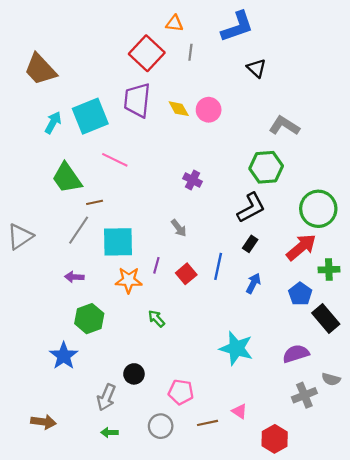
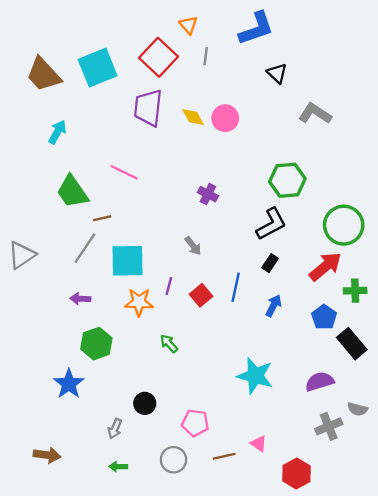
orange triangle: (174, 23) -> (188, 25), turned 42
cyan square: (90, 116) -> (98, 68), moved
gray L-shape: (284, 126) -> (315, 114), moved
gray arrow: (106, 397) -> (115, 429), size x0.7

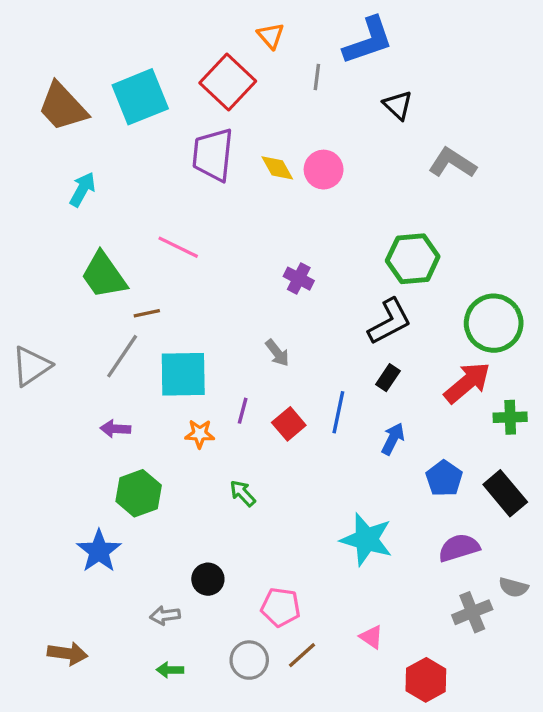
gray line: (206, 56) -> (317, 77), moved
orange star: (139, 302) -> (200, 434), size x0.7
blue pentagon: (324, 317) -> (444, 478), moved
gray arrow: (115, 429) -> (165, 615), turned 60
brown line: (224, 456) -> (302, 655), moved, turned -30

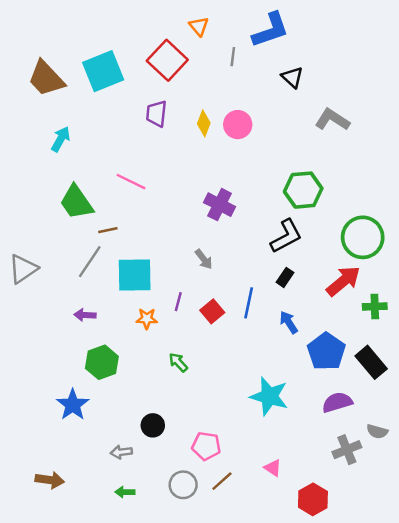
purple trapezoid: (213, 155) -> (156, 114), size x0.7
yellow diamond: (277, 168) -> (204, 123), turned 50
purple cross: (299, 279) -> (220, 205), size x1.4
blue arrow: (393, 439) -> (289, 322), turned -60
blue pentagon: (444, 478) -> (326, 351), size x1.4

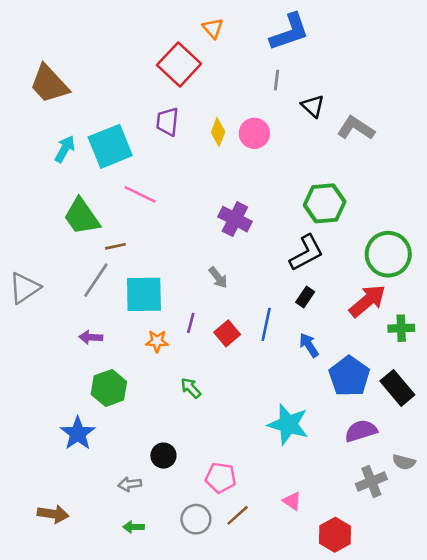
gray line: (233, 57) -> (277, 80), moved
cyan square: (103, 71) -> (110, 146), moved
black triangle: (292, 77) -> (313, 106), moved

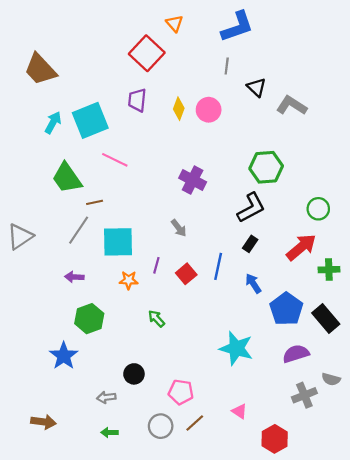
green circle: (388, 254) -> (318, 209), size x0.6

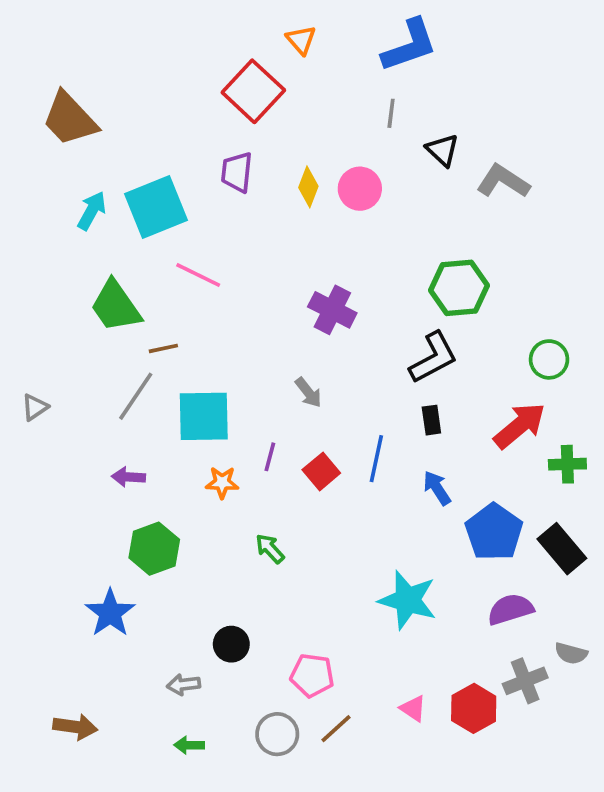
gray triangle: (20, 236) -> (35, 407), size x0.6
black rectangle: (250, 244) -> (431, 420), turned -42
red hexagon: (275, 439) -> (474, 708), moved

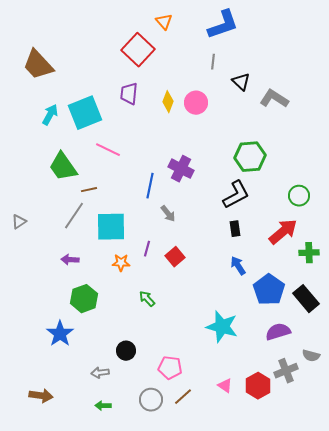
blue line: (376, 459) -> (150, 186), moved

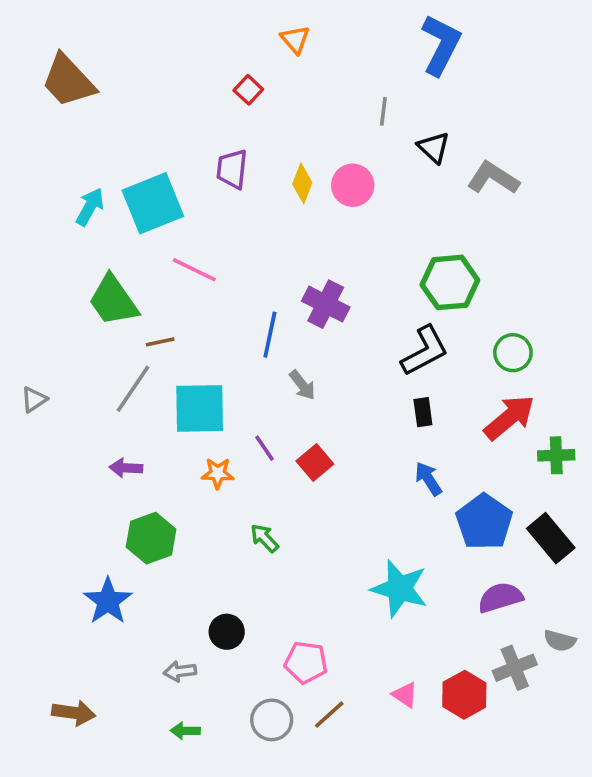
blue L-shape: (223, 25) -> (441, 45), moved, turned -44
red square: (138, 50) -> (248, 90), size x0.5
brown trapezoid: (38, 65) -> (68, 81), moved
green circle: (299, 196) -> (513, 353), moved
purple line: (147, 249) -> (264, 448), turned -49

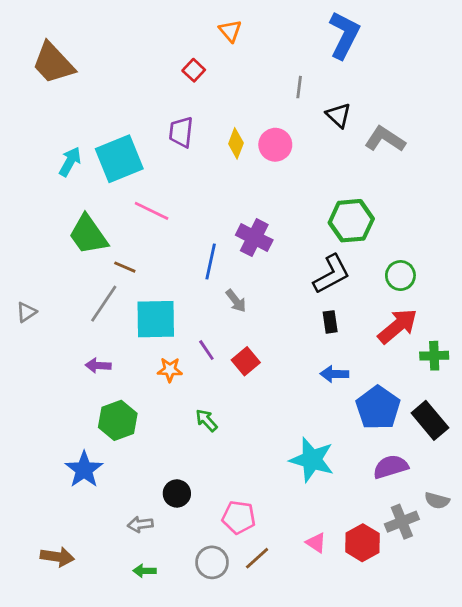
brown line: (160, 342) -> (125, 267), turned 35
blue arrow: (428, 479) -> (334, 374), turned -56

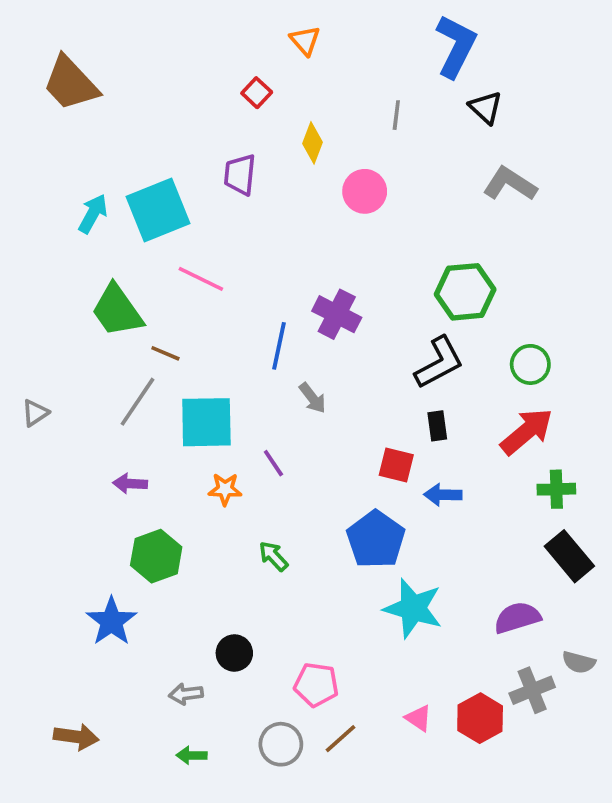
black triangle: (339, 115) -> (486, 108), moved
yellow diamond: (236, 143) -> (313, 143), moved
green cross: (434, 356) -> (556, 489), moved
red square: (246, 361) -> (396, 465), moved, turned -36
blue pentagon: (378, 408) -> (376, 539), moved

